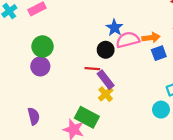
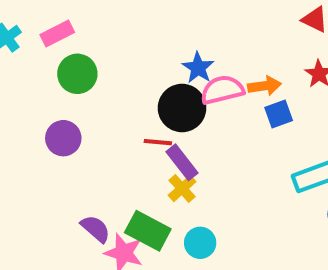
green circle: (43, 46) -> (77, 74), moved
black circle: (106, 50) -> (182, 108), size x1.5
cyan circle: (161, 110) -> (200, 243), moved
purple semicircle: (34, 116) -> (95, 229), moved, turned -35

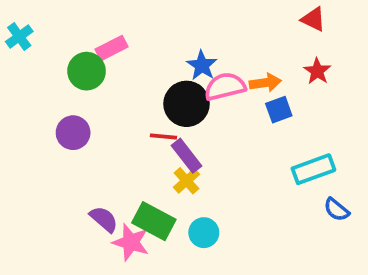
pink rectangle: (57, 34) -> (112, 48), moved

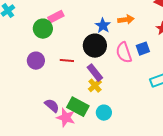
orange arrow: (265, 83) -> (126, 20), moved
pink semicircle: (225, 87) -> (124, 53), moved, turned -95
red line: (163, 137) -> (67, 61), moved

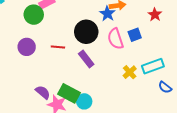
blue star: (103, 26) -> (107, 14), moved
yellow cross: (95, 86) -> (130, 72), moved
cyan circle: (104, 113) -> (84, 101), moved

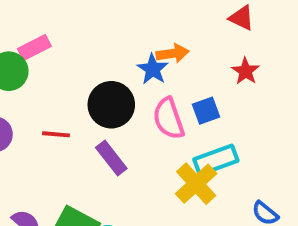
cyan rectangle: (153, 66) -> (216, 160), moved
yellow cross: (130, 72) -> (196, 184), size x1.5

